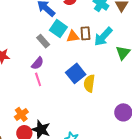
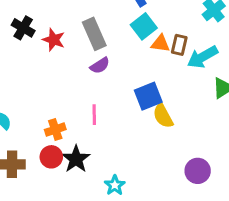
gray rectangle: (43, 41) -> (94, 34), moved, size x1.5
pink line: (38, 79) -> (94, 115), moved
yellow semicircle: (89, 83) -> (163, 116), turned -54

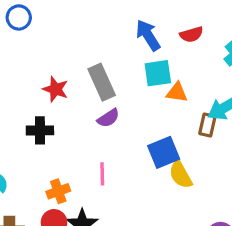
cyan square: (144, 26) -> (158, 73), turned 30
black cross: (23, 28) -> (40, 130), moved, turned -30
brown rectangle: (179, 45) -> (207, 125), moved

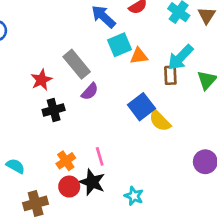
red star: (56, 89) -> (41, 80), turned -30
black cross: (40, 130) -> (54, 110), moved
pink line: (102, 174) -> (100, 156), moved

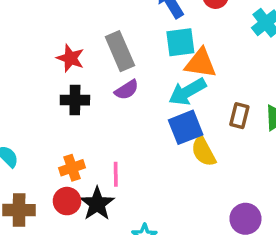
orange triangle: (139, 56) -> (201, 63), size x1.4
cyan arrow: (180, 57) -> (187, 92), moved
brown rectangle: (170, 75) -> (239, 116), moved
red star: (41, 80) -> (70, 58), turned 30

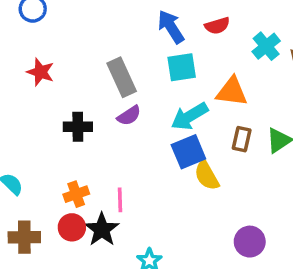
red star: (70, 58) -> (40, 72), moved
orange triangle: (201, 63) -> (232, 92), moved

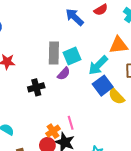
cyan square: (182, 67) -> (72, 56), moved
gray rectangle: (122, 77) -> (54, 53), turned 40
orange cross: (76, 194) -> (53, 131), moved

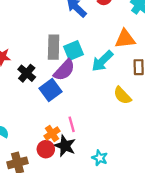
purple semicircle: (64, 74) -> (64, 70), size x1.5
blue square: (103, 86) -> (50, 90), moved
black cross: (36, 87) -> (27, 73), moved, turned -35

